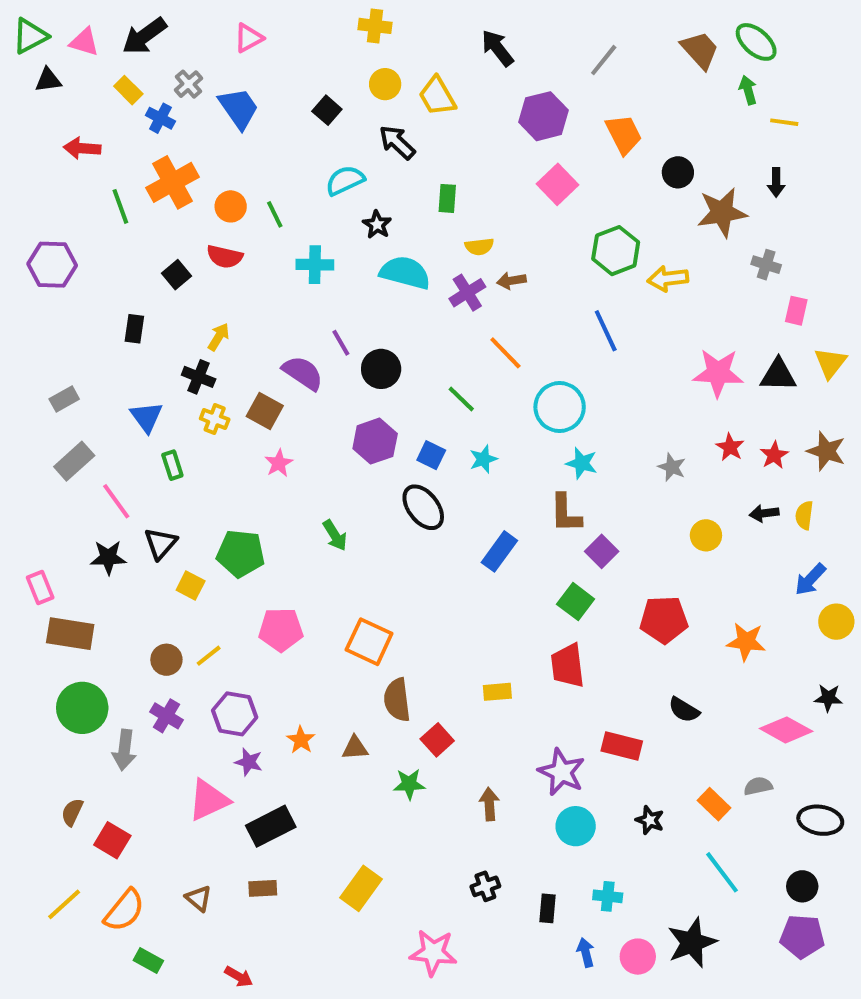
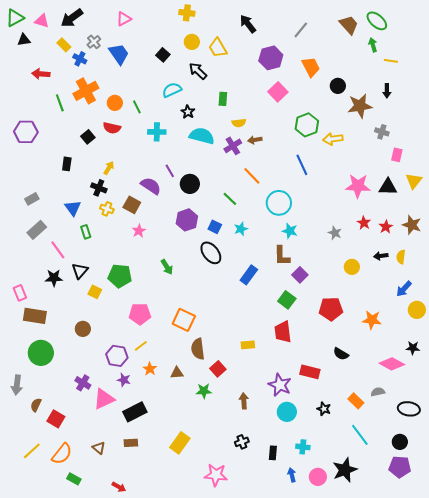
yellow line: (209, 656) -> (141, 346), moved
purple cross: (166, 716) -> (83, 383), moved
gray arrow: (124, 750) -> (17, 385), moved

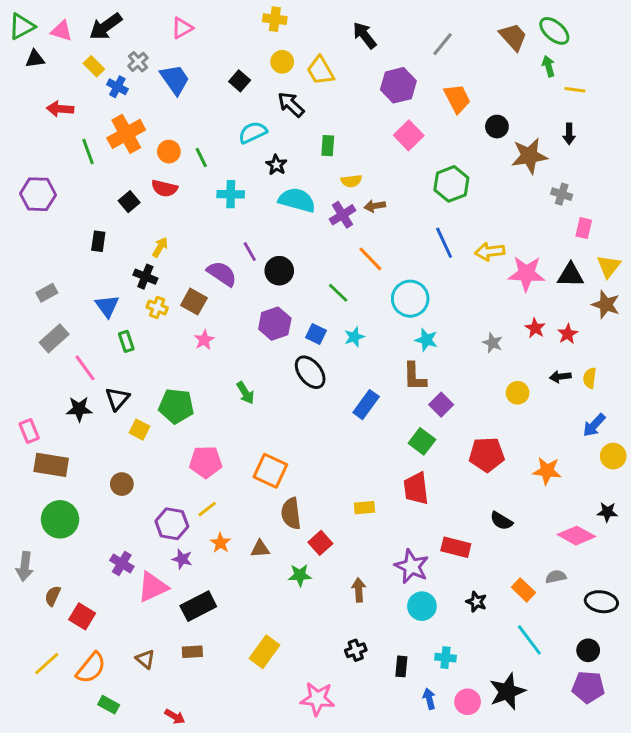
yellow arrow: (333, 139) -> (490, 252), moved
brown star: (412, 225) -> (606, 305), moved

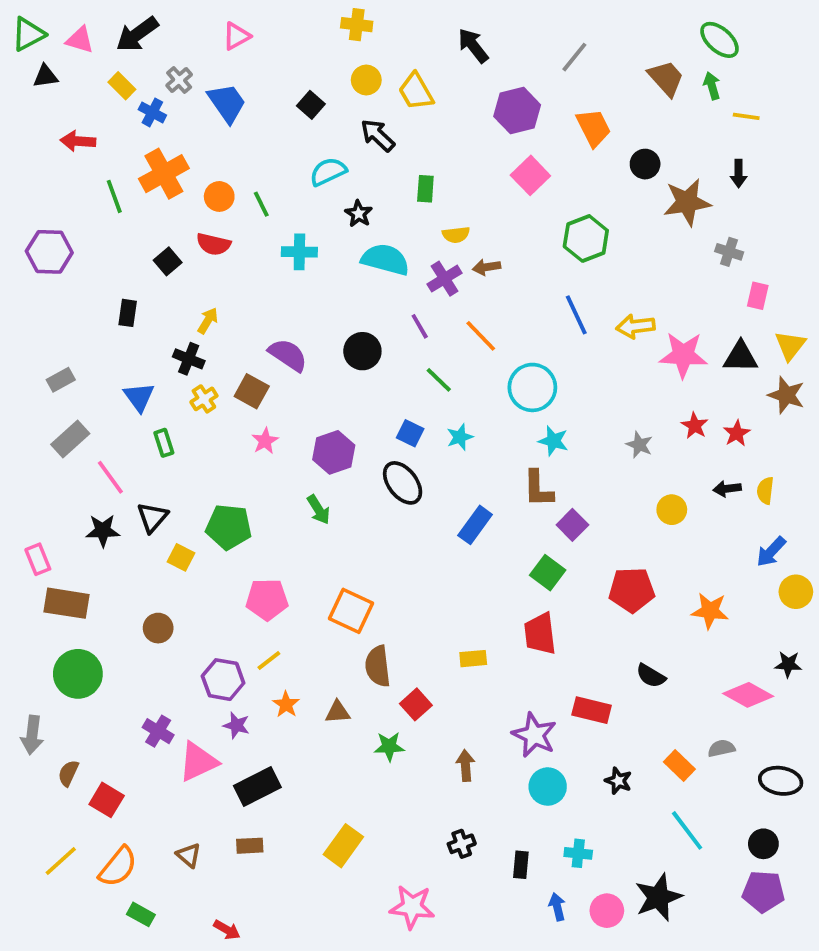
brown trapezoid: (513, 37) -> (666, 78), moved
purple line: (250, 252) -> (420, 326), moved
yellow cross: (157, 307) -> (204, 399), turned 36
purple hexagon: (275, 324) -> (334, 452), moved

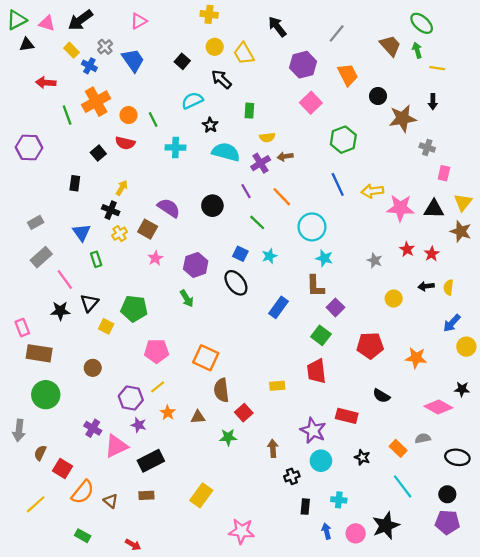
black cross: (462, 844) -> (292, 476), moved
orange semicircle: (118, 867) -> (83, 492), moved

